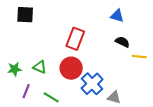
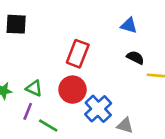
purple line: (26, 91) -> (28, 111), moved

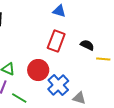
blue triangle: (129, 26) -> (59, 11), moved
red rectangle: (78, 54) -> (56, 41), moved

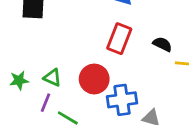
blue cross: (58, 85) -> (122, 100), turned 35

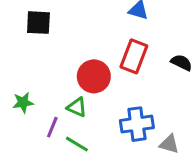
green triangle: (52, 78) -> (77, 107), moved
red circle: (94, 79) -> (94, 76), moved

